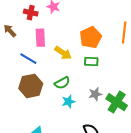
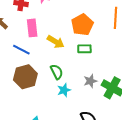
green semicircle: (62, 83) -> (57, 72), turned -84

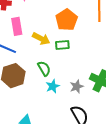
green rectangle: (84, 49) -> (62, 45), moved
gray star: (90, 81) -> (77, 87), moved

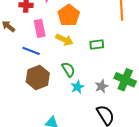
orange pentagon: (67, 20) -> (69, 15), moved
green rectangle: (62, 45) -> (97, 45), moved

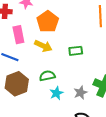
green semicircle: (68, 69) -> (47, 76), turned -70

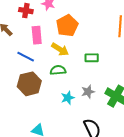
green semicircle: (47, 76) -> (58, 70), moved
gray star: (80, 93) -> (88, 92), moved

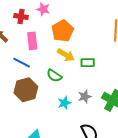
yellow arrow: (60, 49) -> (66, 55), moved
green semicircle: (58, 70) -> (54, 76), turned -140

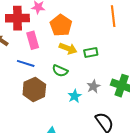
red cross: (21, 17) -> (17, 18), size x1.6

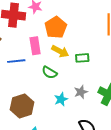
pink rectangle: (33, 40) -> (35, 46), moved
blue line: (26, 63) -> (16, 61), turned -30
brown hexagon: (34, 89) -> (22, 106), moved

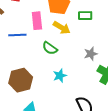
green rectangle: (82, 58) -> (85, 16), moved
gray star: (81, 92) -> (91, 54), moved

